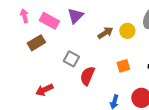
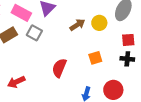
gray square: (71, 59) -> (34, 33), moved

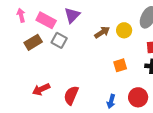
red semicircle: (59, 68) -> (71, 95), moved

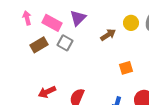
yellow circle: (124, 30) -> (131, 23), moved

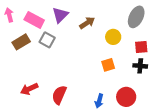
yellow circle: (131, 23) -> (113, 37), moved
brown arrow: (108, 35) -> (87, 23), moved

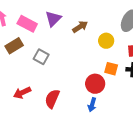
gray square: (47, 40) -> (41, 57), moved
orange square: (108, 65) -> (111, 69), moved, turned 32
red circle: (126, 97) -> (95, 84), moved

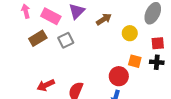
gray square: (41, 57) -> (66, 40), moved, turned 35

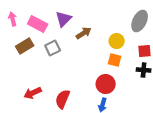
brown arrow: (104, 19) -> (84, 33), moved
orange square: (135, 61) -> (115, 60), moved

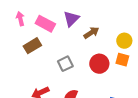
gray square: (53, 48) -> (65, 64), moved
red circle: (106, 84) -> (99, 64), moved

